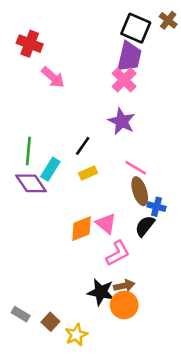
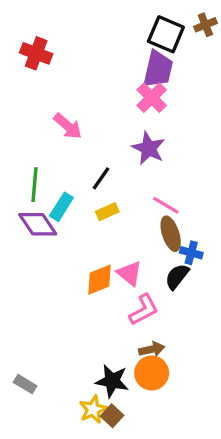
brown cross: (168, 20) -> (205, 25), turned 30
pink arrow: (53, 77) -> (68, 126), moved
black star: (101, 292) -> (112, 381), moved
brown square: (50, 322) -> (112, 416), moved

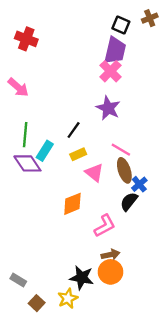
black square: (166, 34) -> (121, 25), size x0.7
pink arrow: (68, 126) -> (18, 87), moved
blue cross: (191, 253) -> (139, 184), turned 35
pink triangle: (129, 273) -> (94, 173), moved
brown square: (112, 416) -> (37, 303), moved

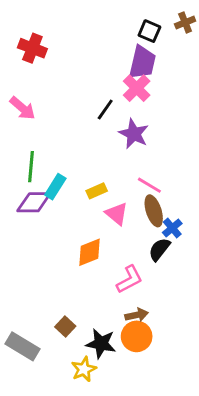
black line: (74, 130) -> (105, 110), moved
purple diamond: (27, 163) -> (34, 202), turned -56
gray rectangle: (18, 280) -> (22, 346), size x1.6
brown square: (37, 303) -> (65, 326), moved

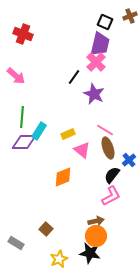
blue cross: (172, 228) -> (129, 160), moved
pink L-shape: (129, 279) -> (111, 196), moved
black star: (101, 344) -> (90, 253), moved
gray rectangle: (22, 346) -> (16, 243), size x0.7

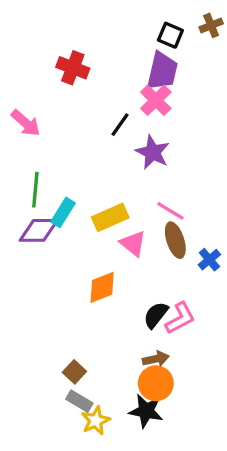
red cross: (23, 34) -> (73, 68), moved
yellow rectangle: (68, 134) -> (110, 217), size x1.5
black semicircle: (112, 175) -> (156, 315), moved
gray rectangle: (16, 243) -> (79, 401), moved

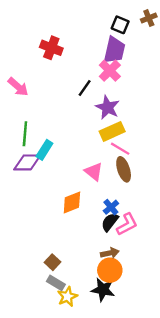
yellow rectangle: (110, 217) -> (112, 131), moved
blue cross: (209, 260) -> (111, 207), moved

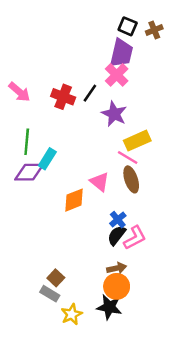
brown cross: (149, 18) -> (154, 30), moved
red cross: (51, 48) -> (63, 97), moved
yellow rectangle: (112, 131) -> (137, 141), moved
orange diamond: (72, 203) -> (74, 200), moved
gray rectangle: (56, 283) -> (50, 294), moved

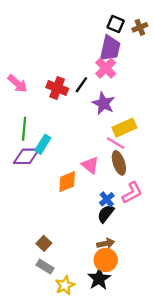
pink L-shape: (135, 238) -> (132, 193), moved
brown square: (56, 278) -> (44, 243), moved
black star: (109, 307) -> (99, 279), turned 30

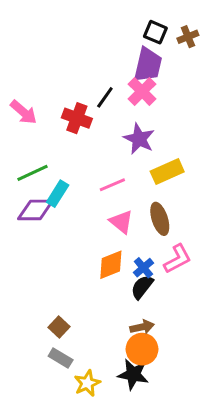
black line: (81, 85) -> (105, 97), moved
green line: (24, 129) -> (32, 173), turned 60
pink line: (116, 143) -> (112, 185), moved, turned -54
orange diamond: (67, 182) -> (111, 265), moved
black star: (99, 279) -> (133, 374), turned -30

